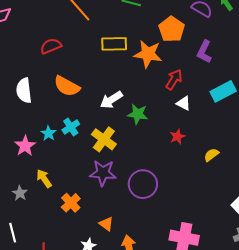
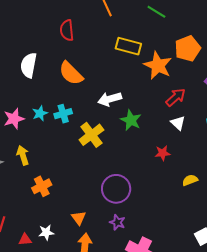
red semicircle: (51, 46) -> (67, 30), turned -90
purple star: (103, 173) -> (117, 222), moved, size x0.6
orange triangle: (106, 224) -> (79, 218), moved

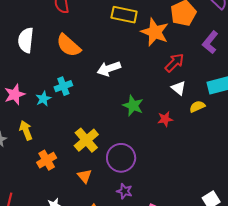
cyan star: (40, 113) -> (43, 99), moved
green star: (131, 120) -> (133, 106), moved
yellow cross: (91, 135) -> (86, 140), moved
yellow semicircle: (190, 180) -> (197, 107), moved
orange triangle: (79, 218) -> (85, 176), moved

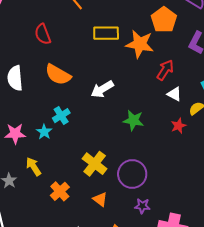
pink star: (15, 94) -> (15, 134), turned 30
red star: (165, 119) -> (178, 126), moved

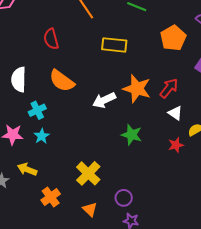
orange star: (140, 44) -> (137, 89), moved
cyan cross: (61, 116) -> (37, 110), moved
yellow arrow: (33, 166) -> (27, 169), turned -42
purple circle: (132, 174) -> (124, 198), moved, size x0.6

